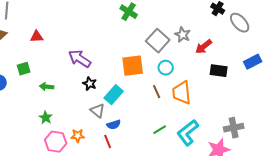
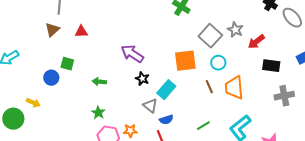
red triangle: (37, 37) -> (81, 32), moved
green square: (24, 69) -> (67, 64), moved, turned 32
gray cross: (234, 128) -> (284, 96), moved
green line: (160, 130) -> (203, 126), moved

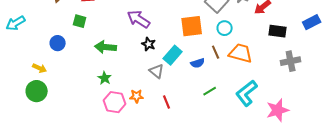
green square: (67, 64) -> (80, 21), moved
green arrow: (99, 82) -> (106, 47), size x1.5
orange trapezoid: (234, 88) -> (241, 53), turned 110
green circle: (13, 119) -> (37, 91), moved
blue semicircle: (166, 120) -> (198, 63), moved

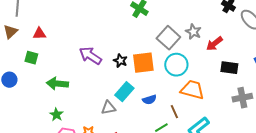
cyan circle: (225, 28) -> (176, 65), size x1.5
black star: (149, 44) -> (120, 61), moved
brown line: (216, 52) -> (174, 112), moved
gray triangle: (157, 71) -> (108, 108), turned -49

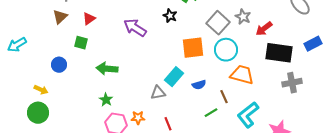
red triangle: (39, 34) -> (89, 19), turned -32
purple arrow: (90, 56) -> (135, 28), moved
black star: (120, 61) -> (170, 16), moved
black rectangle: (229, 68) -> (279, 53), size x1.5

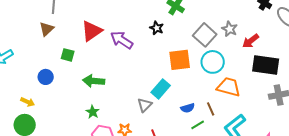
red triangle: (89, 19) -> (92, 31), moved, size x1.6
blue semicircle: (199, 85) -> (188, 108), moved
gray triangle: (158, 93) -> (145, 105), turned -35

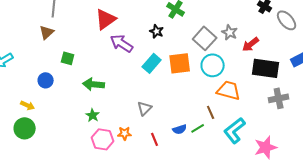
red triangle: (92, 31) -> (106, 19), moved
cyan rectangle: (161, 89) -> (152, 63), moved
blue semicircle: (188, 108) -> (180, 129), moved

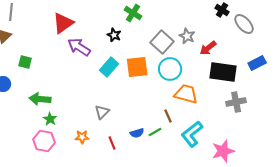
green arrow: (94, 84) -> (40, 99), moved
pink hexagon: (103, 139) -> (44, 141), moved

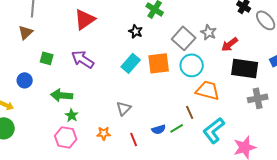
purple arrow: (79, 47) -> (83, 59), moved

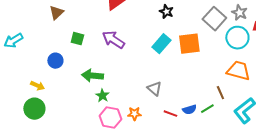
cyan circle: (192, 65) -> (237, 38), moved
gray triangle: (124, 108) -> (154, 89), turned -35
pink hexagon: (66, 137) -> (110, 118), moved
red line: (134, 139) -> (170, 114), moved, turned -48

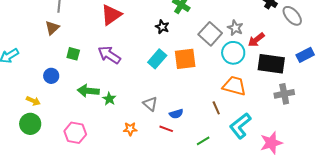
green star: (102, 96) -> (109, 99), moved
green line: (207, 109) -> (203, 141), moved
blue semicircle: (189, 110) -> (176, 114), moved
pink hexagon: (110, 118) -> (75, 133), moved

